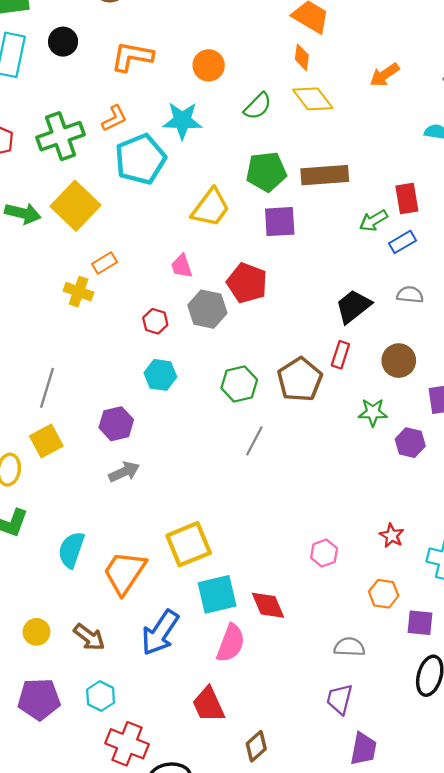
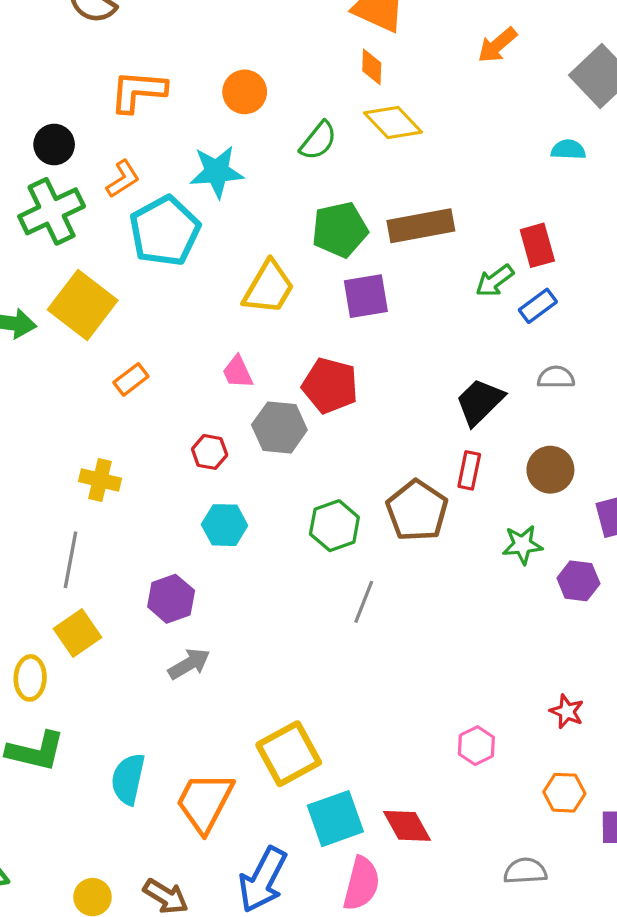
black circle: (63, 42) -> (54, 145), moved
orange arrow: (385, 75) -> (497, 45), moved
yellow cross: (79, 292) -> (100, 480), moved

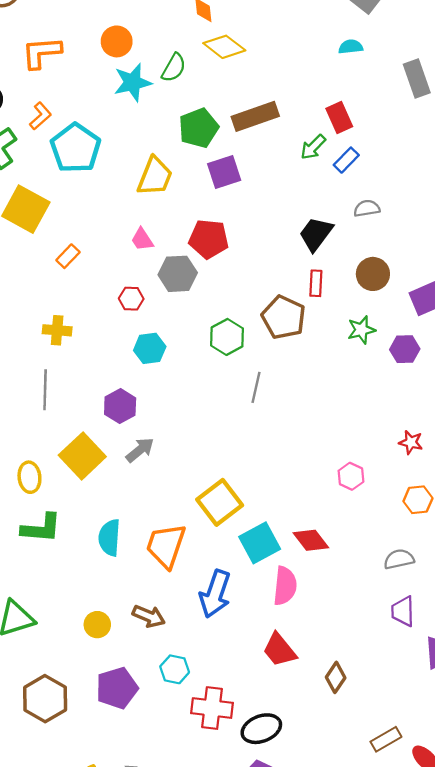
cyan star: (217, 172) -> (133, 82), moved
yellow square: (77, 633) -> (82, 456), moved, size x1.4

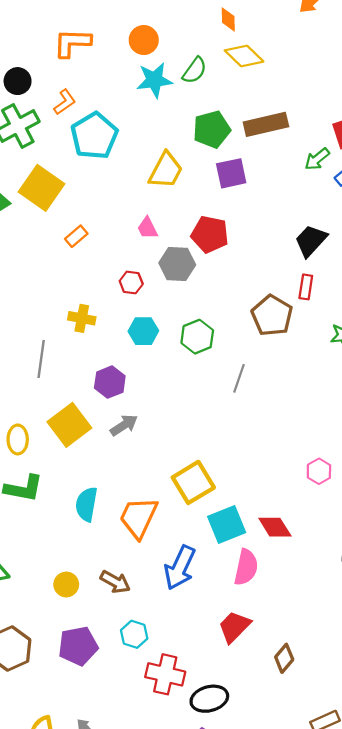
yellow cross: (57, 330) -> (82, 318), moved
green hexagon: (227, 337) -> (197, 337), moved
red trapezoid: (279, 650) -> (234, 627), turned 78

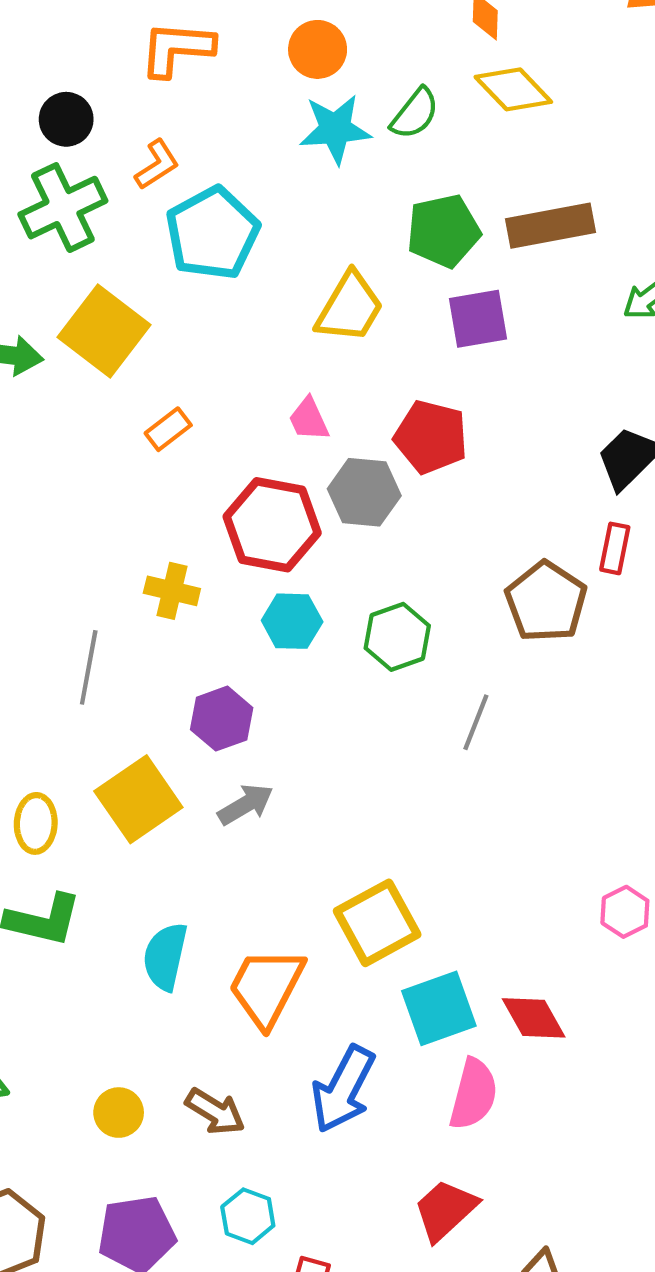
red hexagon: (131, 282) -> (272, 525), size x2.0

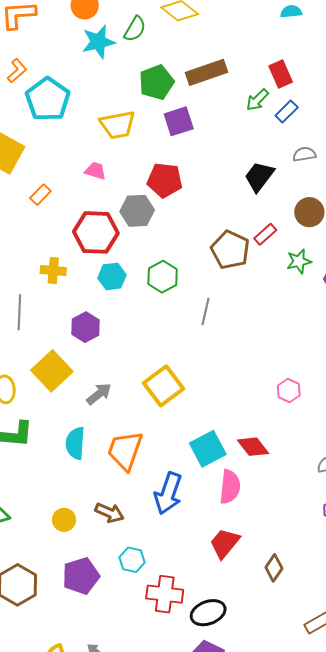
yellow trapezoid: (350, 308) -> (118, 125), turned 57
pink trapezoid: (309, 419) -> (95, 171), moved, turned 140
red rectangle: (615, 548) -> (265, 234), moved, turned 45
gray arrow: (246, 804) -> (99, 394), moved
yellow square: (377, 923) -> (163, 386), moved

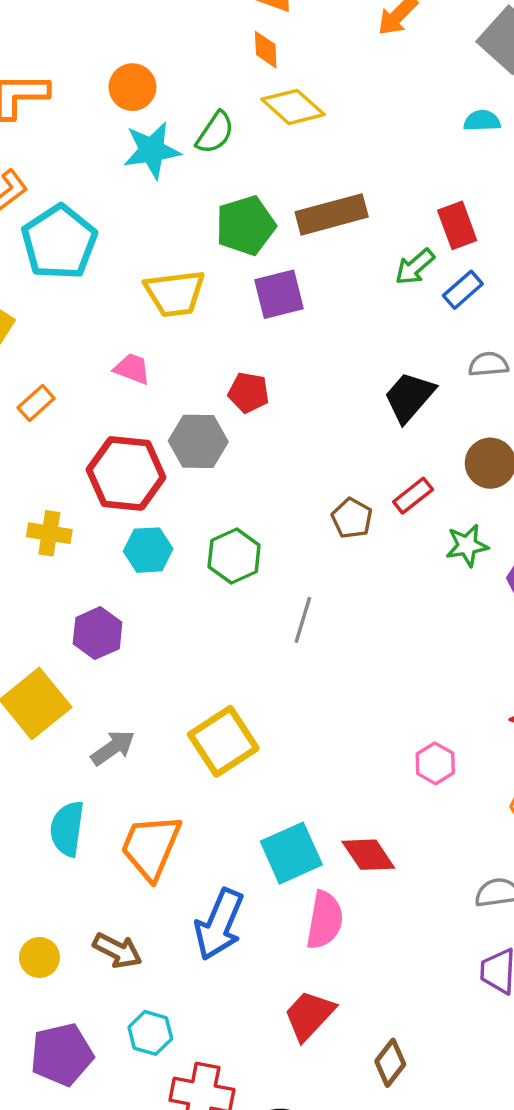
red pentagon: (165, 180) -> (248, 393), size x0.7
brown pentagon: (230, 250) -> (352, 518), size x0.6

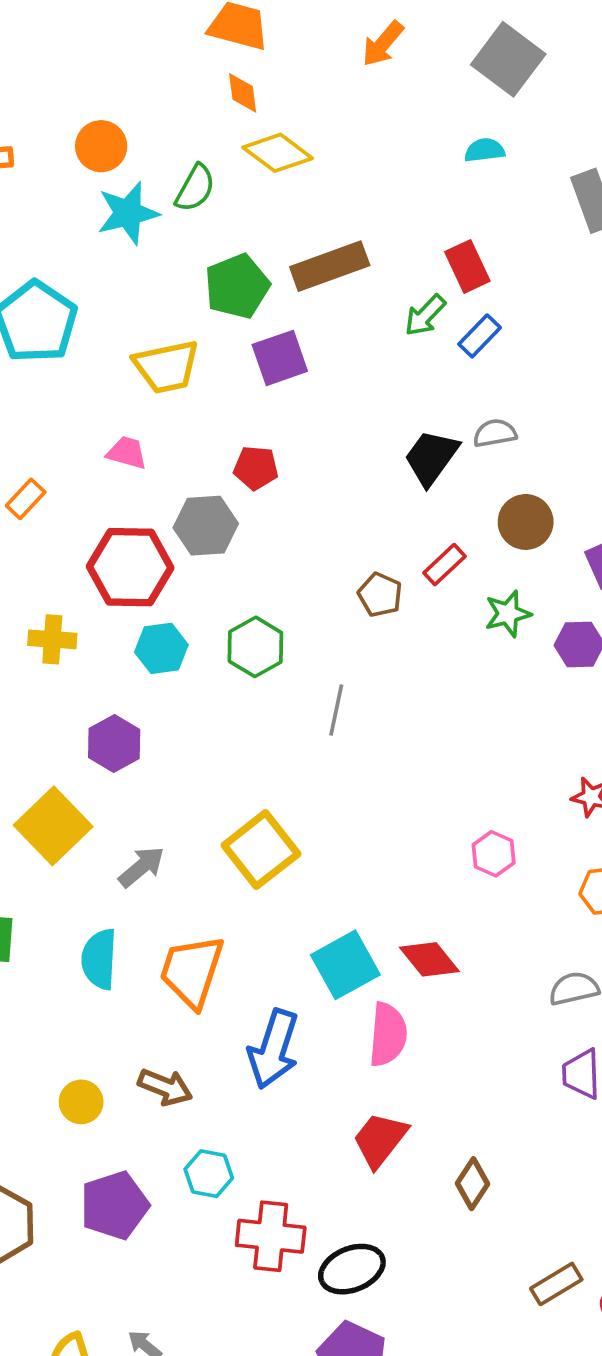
gray semicircle: (488, 364) -> (495, 433), moved

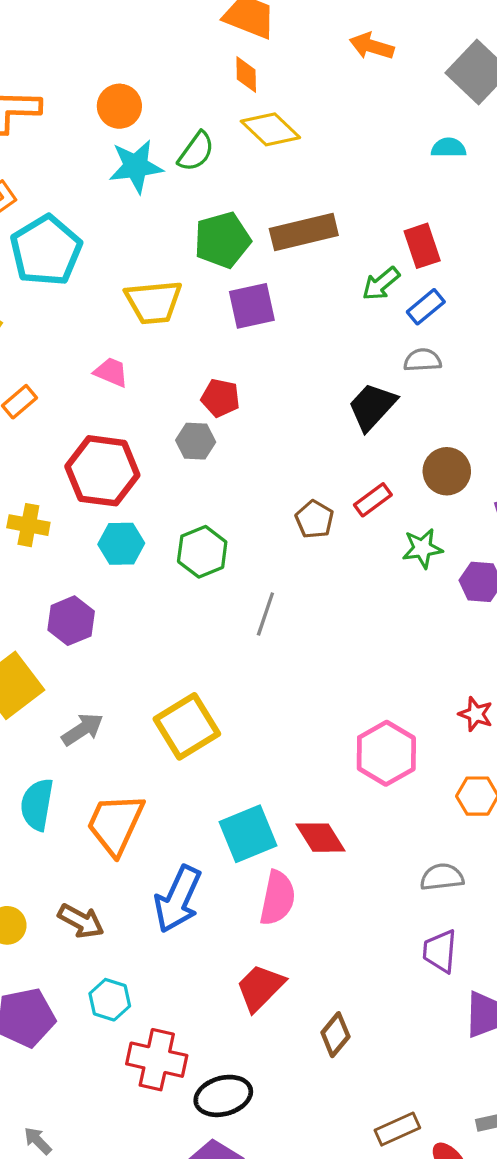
orange arrow: (383, 44) -> (372, 46), turned 60
gray semicircle: (495, 433) -> (422, 360), moved
gray hexagon: (206, 526) -> (196, 441), moved, size x0.7
pink hexagon: (494, 854) -> (386, 753), size x1.6

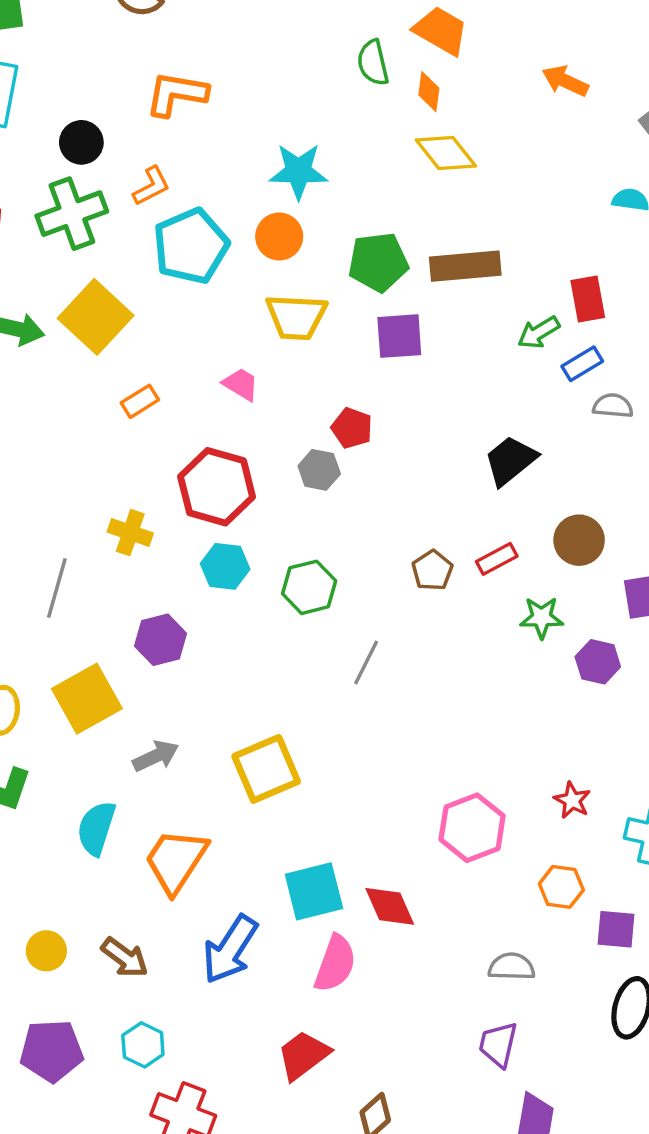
orange circle: (119, 106) -> (279, 237), moved
green semicircle: (196, 151) -> (373, 63), moved, turned 123
gray semicircle: (422, 360) -> (613, 406), moved

